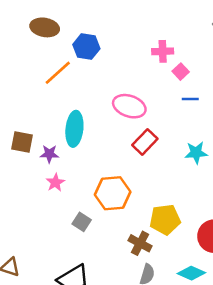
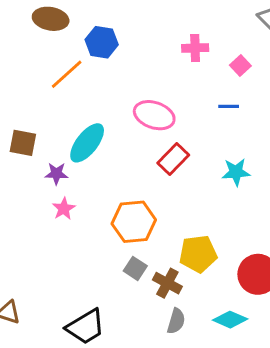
pink square: (181, 72) -> (240, 66), moved
cyan ellipse: (74, 129) -> (87, 143), turned 32
brown square: (22, 142) -> (23, 143), moved
gray square: (82, 222) -> (135, 268), moved

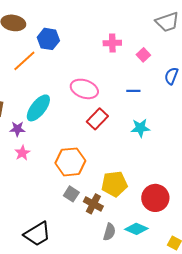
blue line: (229, 106) -> (133, 91), moved
gray semicircle: (176, 321) -> (109, 232), moved

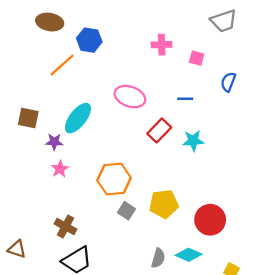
pink square: (143, 55) -> (197, 58), turned -32
red rectangle: (97, 119) -> (159, 130), moved
gray square: (71, 194) -> (127, 211), moved
brown cross: (93, 204) -> (66, 226), moved

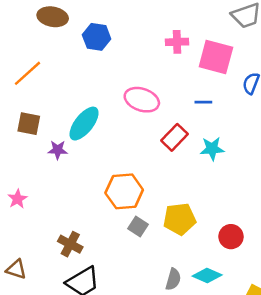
pink square: (197, 58) -> (216, 57), size x2.0
orange line: (62, 65) -> (27, 73), moved
pink star: (60, 169) -> (17, 199), moved
red circle: (210, 220) -> (231, 237), size x0.7

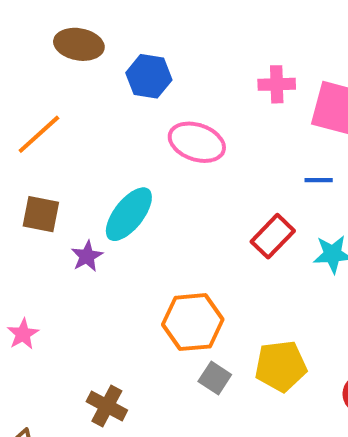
pink ellipse: (142, 100) -> (197, 142), moved
purple star: (58, 150) -> (87, 256), turned -30

